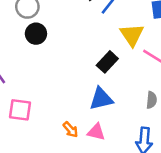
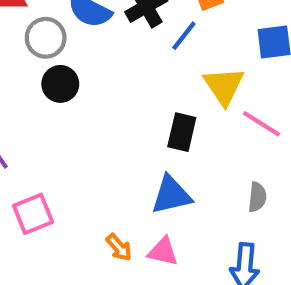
black rectangle: (107, 62) -> (182, 132), turned -30
pink square: (20, 110) -> (33, 214), turned -30

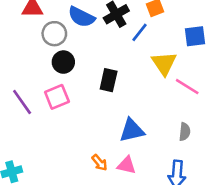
black rectangle: (182, 132) -> (109, 80), moved
pink square: (33, 214) -> (57, 97), moved

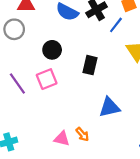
gray circle: (54, 34) -> (14, 29), moved
pink triangle: (127, 165) -> (62, 139), moved

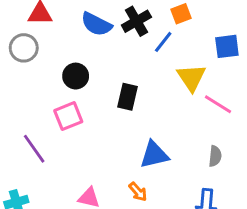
purple line: (17, 83) -> (34, 149), moved
orange arrow: (82, 134) -> (138, 192), moved

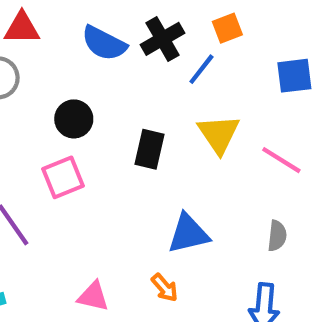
yellow triangle: (191, 78) -> (219, 134), moved

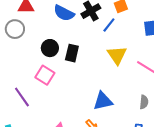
black rectangle: (149, 149) -> (72, 53), moved
pink square: (63, 177) -> (45, 75), turned -36

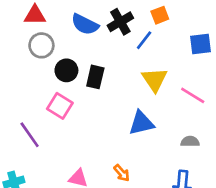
gray circle: (15, 29) -> (41, 45), moved
blue triangle: (103, 101) -> (141, 123), moved
gray semicircle: (144, 102) -> (190, 141), turned -96

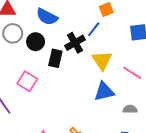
black cross: (120, 22) -> (75, 43), moved
black circle: (66, 70) -> (36, 42), moved
blue triangle: (141, 123) -> (104, 92), moved

